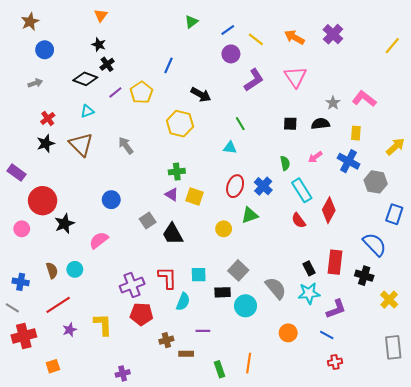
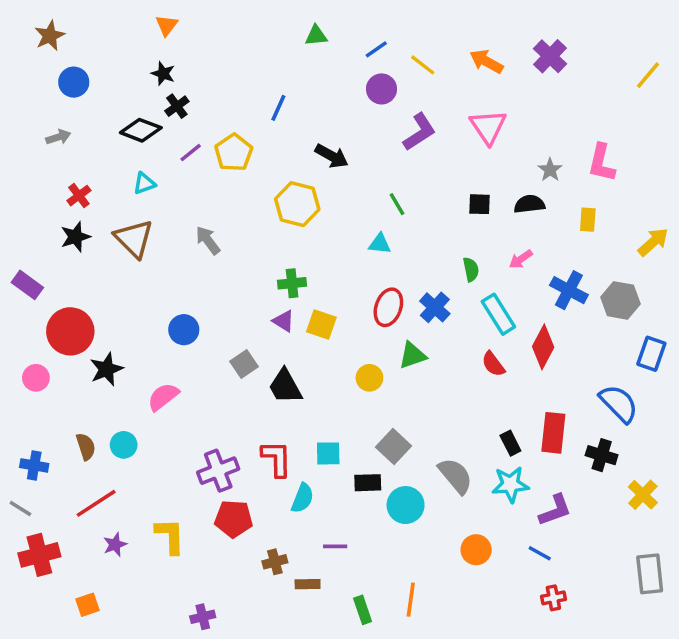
green triangle: (191, 22) -> (316, 36), turned 32
pink L-shape: (364, 99) -> (602, 163), turned -115
blue cross: (349, 161) -> (569, 290), moved

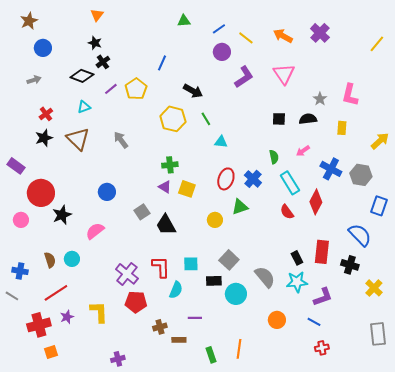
green line: (397, 204) -> (206, 119), moved
purple cross: (218, 471) -> (127, 274), turned -30
red cross: (39, 555) -> (39, 325), moved

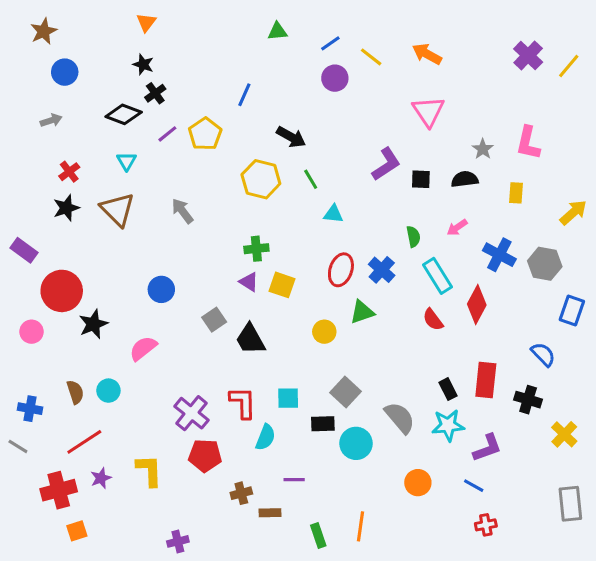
purple cross: (320, 33) -> (528, 55), moved
purple L-shape: (244, 77) -> (386, 164), moved
cyan triangle: (84, 107) -> (127, 161), turned -40
blue semicircle: (360, 235) -> (543, 354), size x0.7

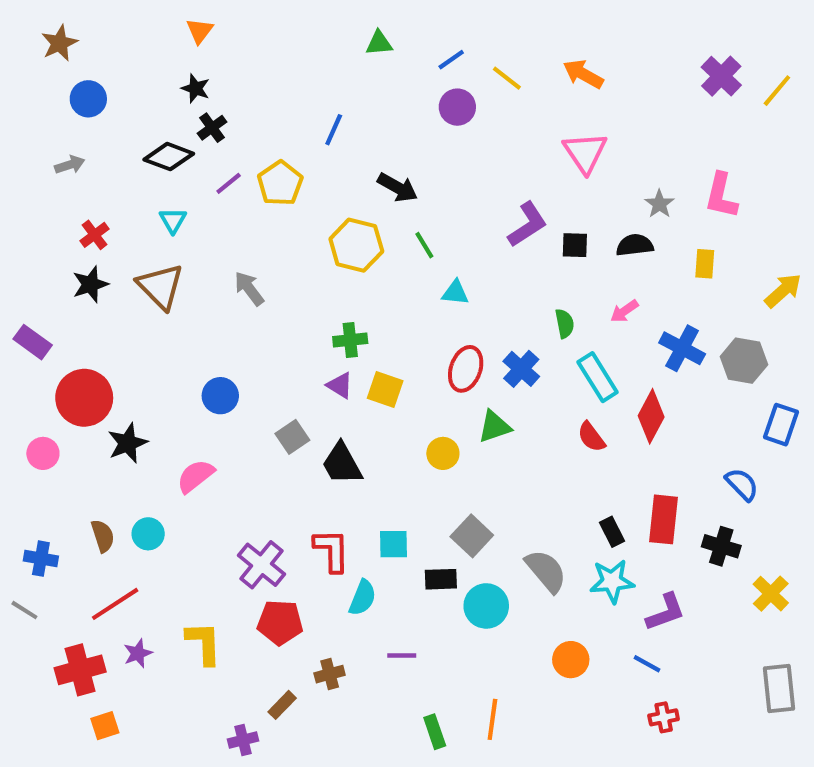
brown rectangle: (270, 513) -> (282, 705), moved, turned -45

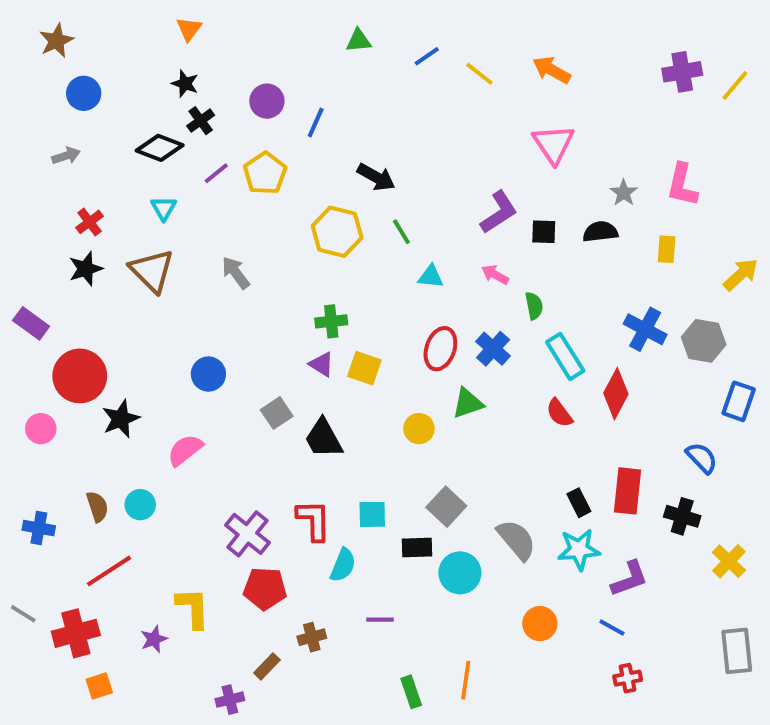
purple cross: (721, 76) -> (682, 72), turned 36
purple circle: (457, 107) -> (267, 101), moved
pink arrow: (624, 311) -> (495, 275), moved, turned 64
gray line: (24, 610) -> (23, 614), moved
purple star: (138, 653) -> (154, 639), moved

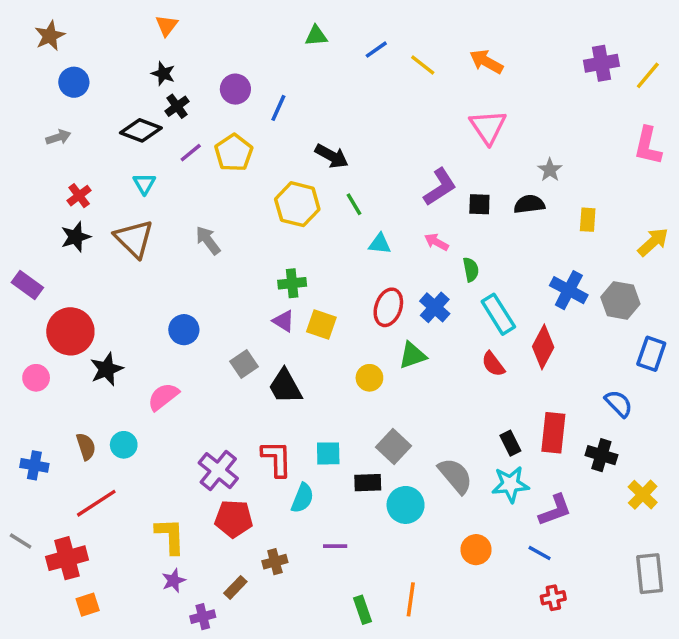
pink L-shape: (682, 185) -> (648, 146), moved
purple star: (154, 639) -> (174, 581), moved

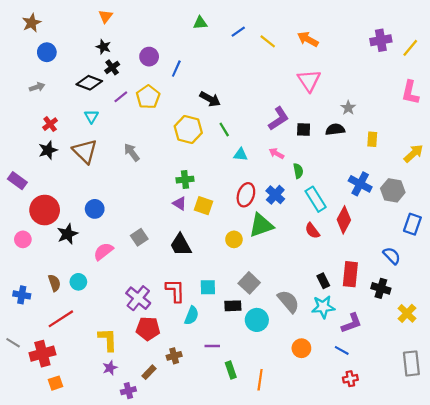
blue circle: (184, 330) -> (95, 209), moved
green triangle: (412, 355) -> (261, 225), size x1.4
gray square: (244, 364) -> (139, 237), moved
green rectangle: (363, 610) -> (231, 370), moved

